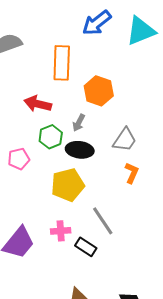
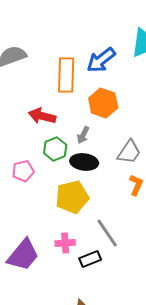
blue arrow: (97, 23) -> (101, 60), moved
black rectangle: (86, 247) -> (90, 259), turned -55

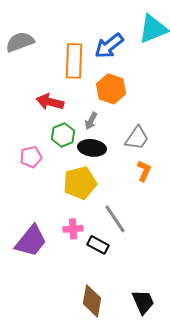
black rectangle: (90, 259) -> (98, 245), turned 50

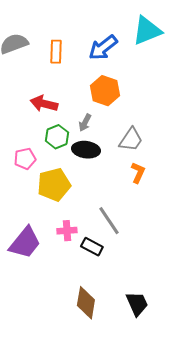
orange rectangle: (74, 61) -> (56, 52), moved, size x0.7
yellow pentagon: (80, 183) -> (54, 185), moved

